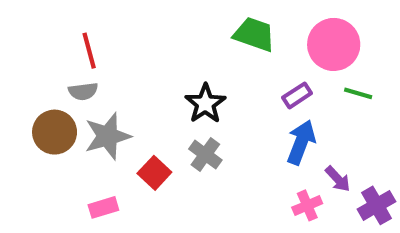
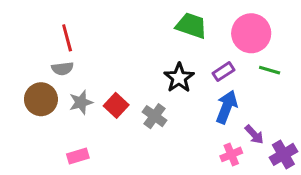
black star: (205, 104) -> (179, 78), moved
gray star: (108, 136) -> (81, 102), size x0.7
red square: (154, 173) -> (116, 105), moved

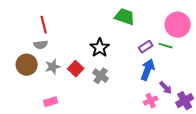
pink circle: (251, 33) -> (178, 25), moved
green line: (270, 70) -> (166, 46), moved
black star: (179, 78) -> (100, 48), moved

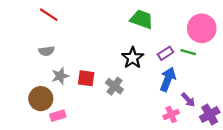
red line: (44, 25) -> (49, 15), moved, turned -42
black star: (100, 48) -> (133, 58), moved
brown circle: (27, 65) -> (41, 99), moved
red square: (76, 69) -> (86, 78), turned -35

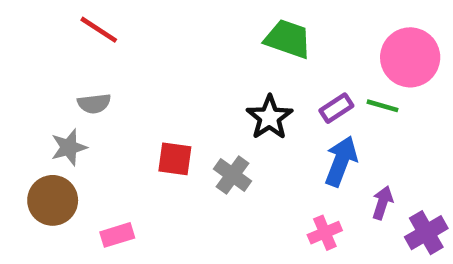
gray star: (60, 76) -> (69, 147), moved
brown circle: (41, 99) -> (53, 200), moved
purple arrow: (188, 100) -> (382, 203), turned -119
pink cross: (171, 114) -> (325, 233), moved

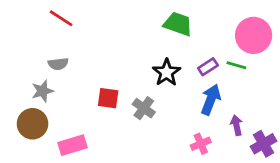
purple arrow: (382, 203) -> (236, 125), turned -30
pink rectangle: (117, 235) -> (72, 145), size x1.4

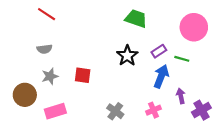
green line: (236, 65) -> (182, 59), moved
gray star: (42, 91) -> (50, 76), moved
gray cross: (144, 108) -> (115, 111), moved

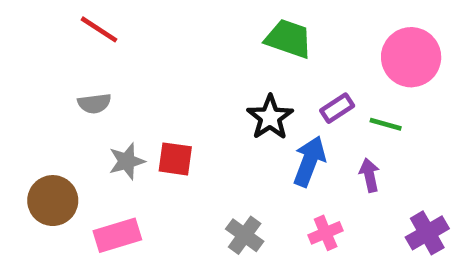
gray star: (50, 76) -> (127, 161), moved
blue arrow: (161, 76) -> (309, 161), moved
purple arrow: (181, 96) -> (369, 175), moved

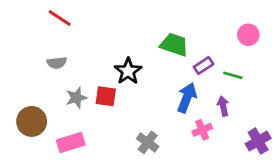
green trapezoid: (289, 39) -> (174, 45), moved
pink circle: (411, 57) -> (248, 35), size x0.6
black star: (270, 117) -> (128, 71), moved
pink cross: (326, 233) -> (202, 130), moved

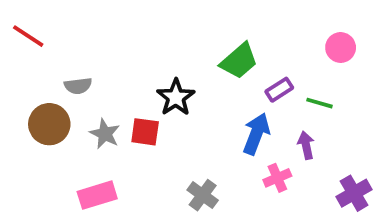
red line: (60, 18) -> (28, 36), moved
green trapezoid: (174, 45) -> (239, 61), turned 120
gray star: (76, 98) -> (105, 134), turned -30
brown circle: (32, 121) -> (49, 124), moved

